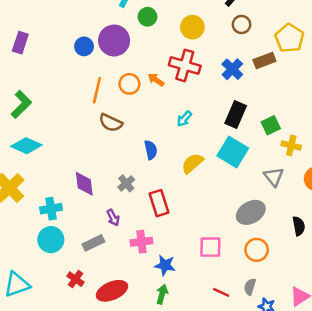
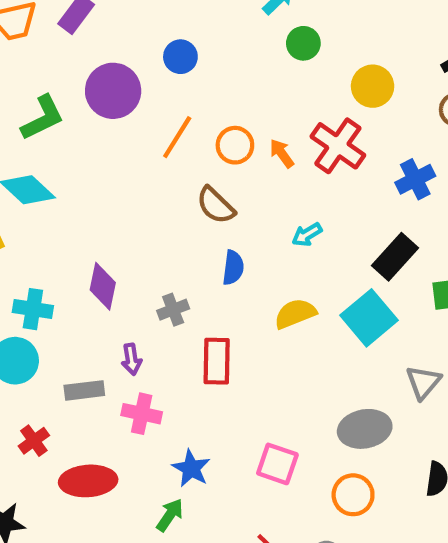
purple circle: (114, 41) -> (113, 91), moved
brown semicircle: (111, 123) -> (216, 205), moved
pink cross: (141, 242) -> (142, 414), moved

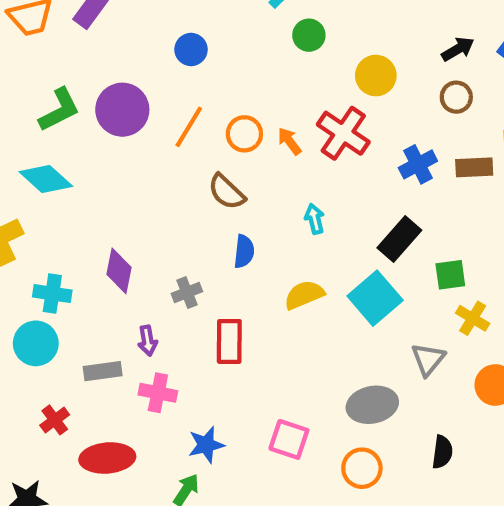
purple circle: (113, 91) -> (122, 110), moved
cyan arrow: (307, 235) -> (315, 219), turned 108
blue star: (191, 468) -> (206, 445), turned 30

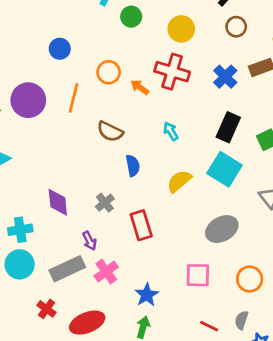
orange circle: (244, 134) -> (109, 72), moved
gray rectangle: (103, 371) -> (67, 269), size x1.4
pink cross: (158, 393) -> (106, 272), turned -30
gray ellipse: (372, 405) -> (222, 229), moved

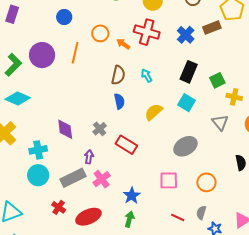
brown semicircle: (110, 131) -> (118, 75), moved, turned -102
cyan square: (224, 169) -> (186, 103), size x0.7
red rectangle: (141, 225) -> (126, 145), turned -40
purple arrow: (89, 241) -> (89, 157), turned -144

